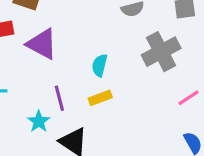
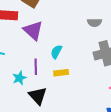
cyan semicircle: (100, 65) -> (56, 52), moved

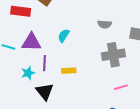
purple triangle: (33, 30) -> (31, 42), moved, turned -45
cyan semicircle: (56, 52) -> (64, 36), moved

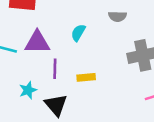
gray semicircle: (105, 24) -> (117, 16), moved
cyan star: (28, 73) -> (28, 90), moved

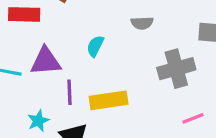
yellow rectangle: (86, 77) -> (109, 100), size x1.6

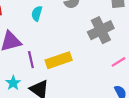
cyan semicircle: (95, 46) -> (37, 13), moved

